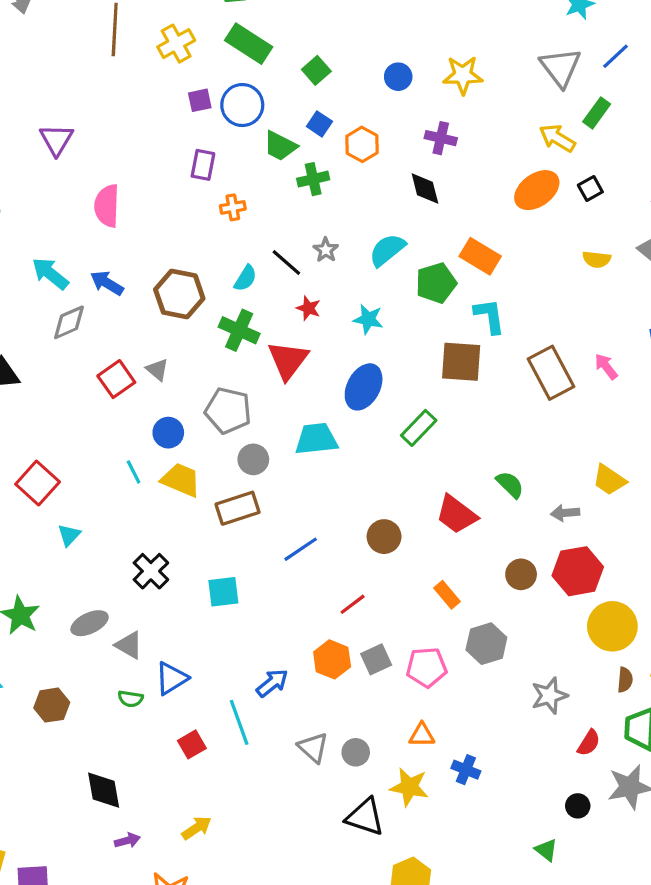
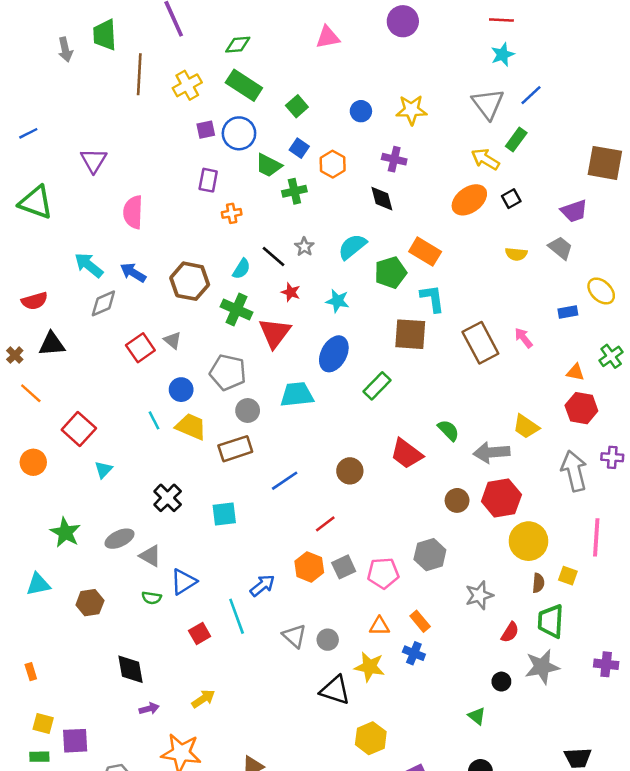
gray arrow: (565, 513) -> (492, 452), size x1.6
orange rectangle: (447, 595) -> (420, 621), moved

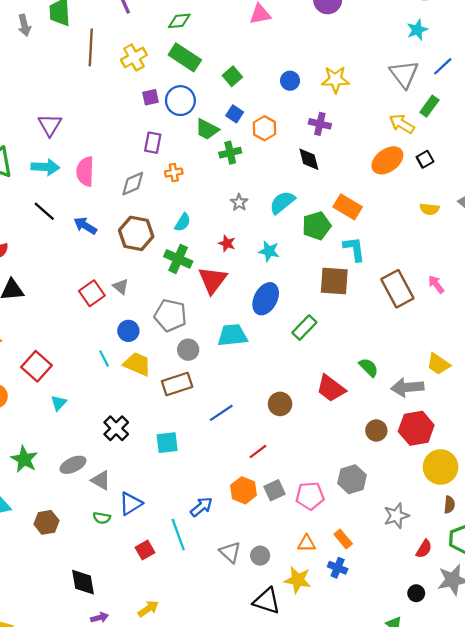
black line: (273, 257) -> (44, 211), moved
cyan arrow: (89, 265) -> (45, 167), moved, turned 144
gray diamond: (103, 303) -> (133, 184), moved

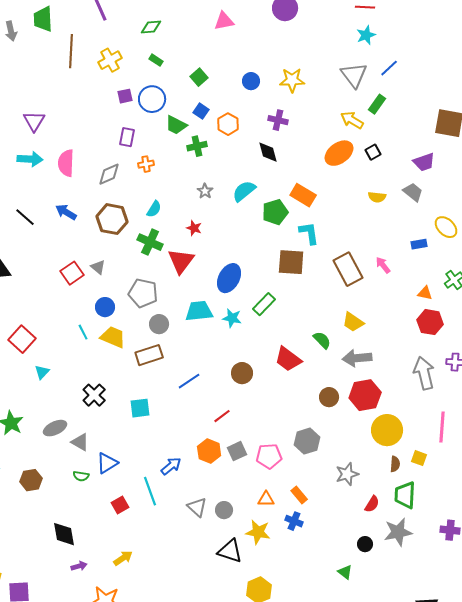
green rectangle: (185, 57) -> (156, 60), size x0.5
black line: (44, 211) -> (25, 217), moved
cyan star: (269, 251) -> (232, 318), moved
yellow trapezoid: (438, 364) -> (353, 322), moved

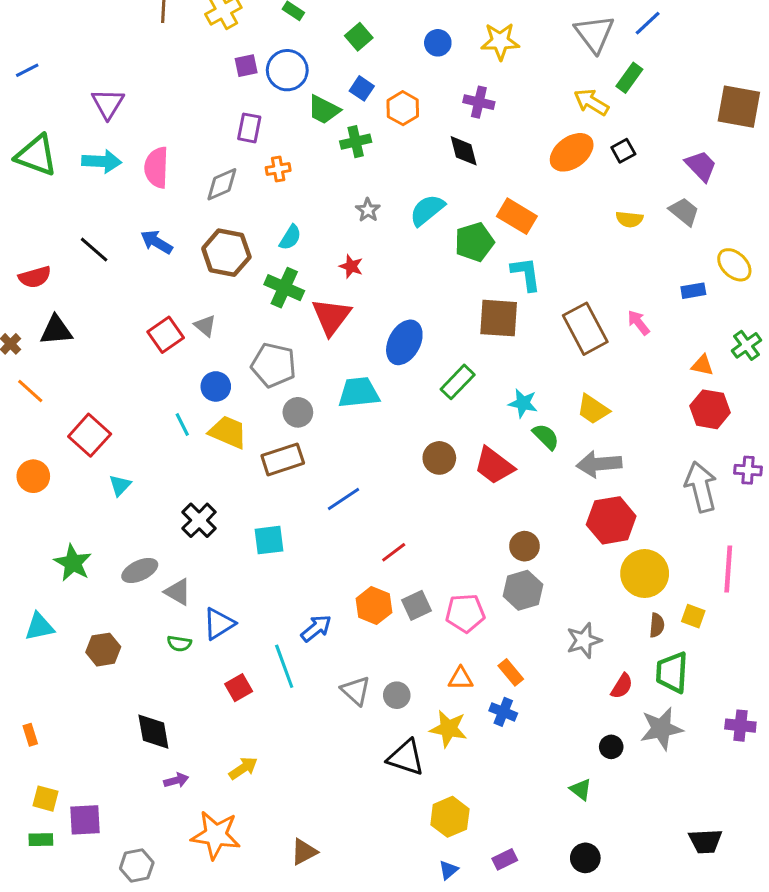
purple trapezoid: (424, 162) -> (701, 166), turned -115
cyan star: (232, 318) -> (523, 403), moved
brown circle: (242, 373) -> (439, 458), moved
brown circle: (329, 397) -> (524, 546), moved

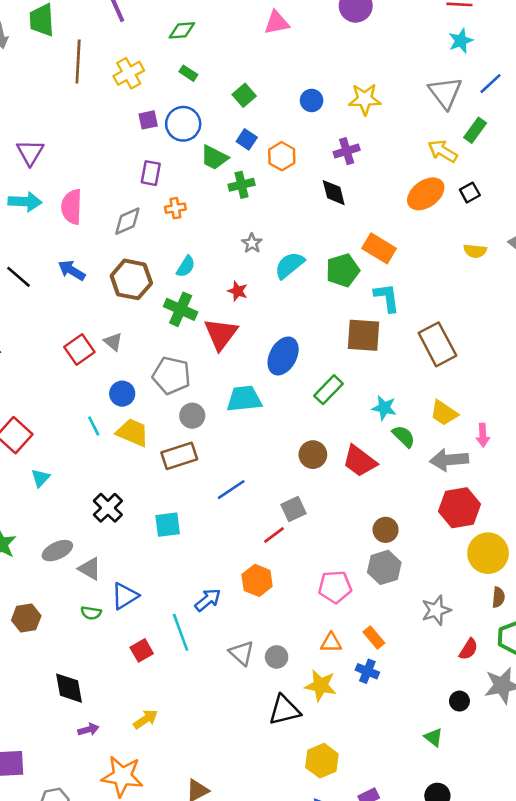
purple cross: (479, 102) -> (347, 151), turned -30
cyan semicircle: (427, 210) -> (290, 265), moved
pink arrow: (639, 323) -> (483, 435), moved, turned -145
gray square: (417, 605) -> (293, 509), moved
black triangle: (406, 758) -> (284, 710), turned -32

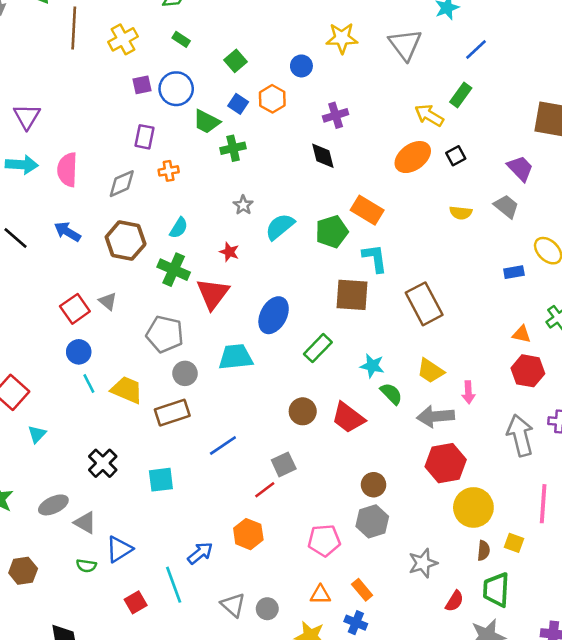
gray triangle: (445, 93) -> (405, 44), moved
yellow star: (365, 99) -> (342, 38), moved
orange hexagon: (282, 156) -> (272, 99), moved
blue circle: (122, 394) -> (79, 352), moved

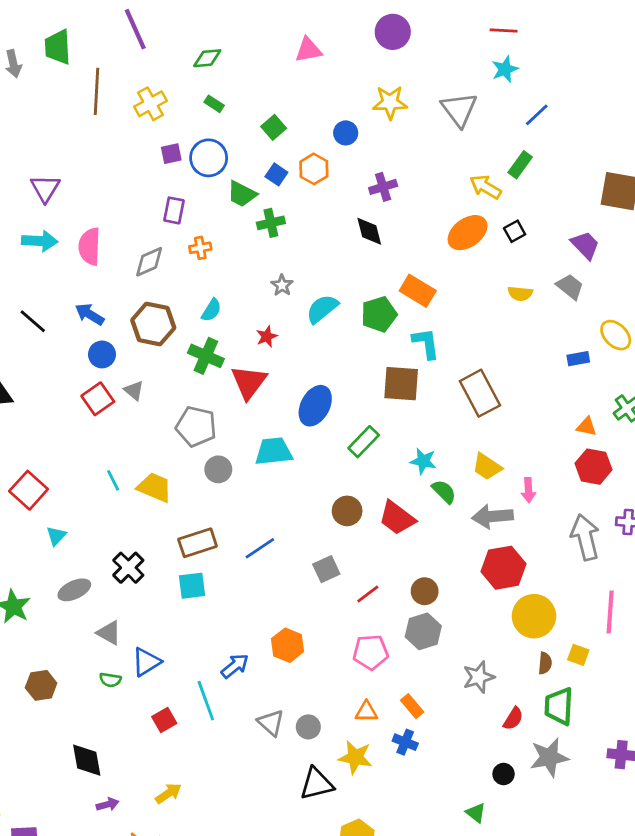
red star: (229, 252) -> (267, 336), turned 30
blue circle: (79, 352) -> (102, 354), moved
brown rectangle: (172, 413) -> (198, 543), moved
red line: (265, 490) -> (368, 594), moved
gray ellipse: (53, 505) -> (74, 590), moved

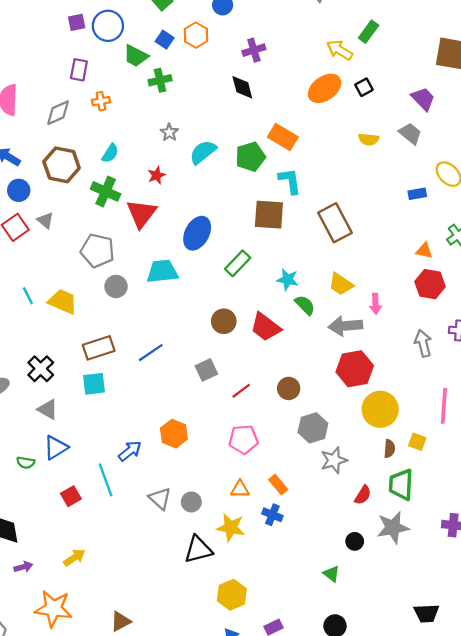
gray arrow: (585, 537) -> (423, 343), size x0.7
gray hexagon: (423, 631) -> (313, 428), moved
gray triangle: (109, 633) -> (48, 409), moved

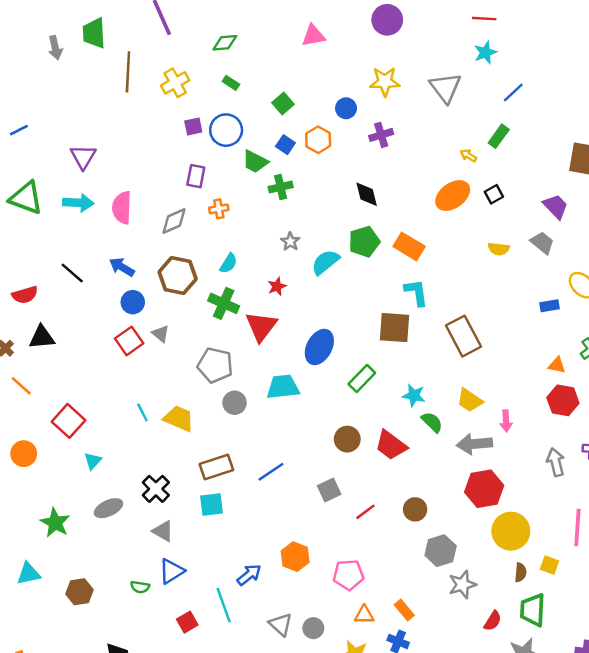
purple cross: (254, 50) -> (381, 135), moved
yellow arrow: (340, 50) -> (468, 156), size x0.6
green pentagon: (250, 157) -> (364, 242), moved
pink pentagon: (243, 439) -> (348, 575), moved

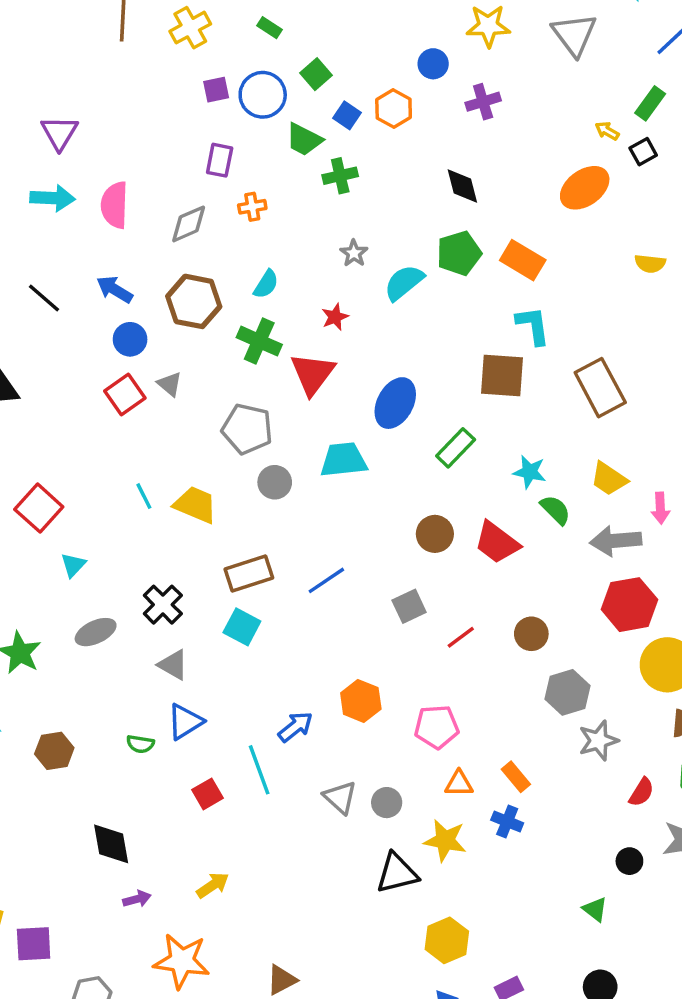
green square: (283, 103) -> (316, 74), moved
black square: (494, 194) -> (643, 152), moved
cyan square: (212, 505) -> (242, 627), turned 35

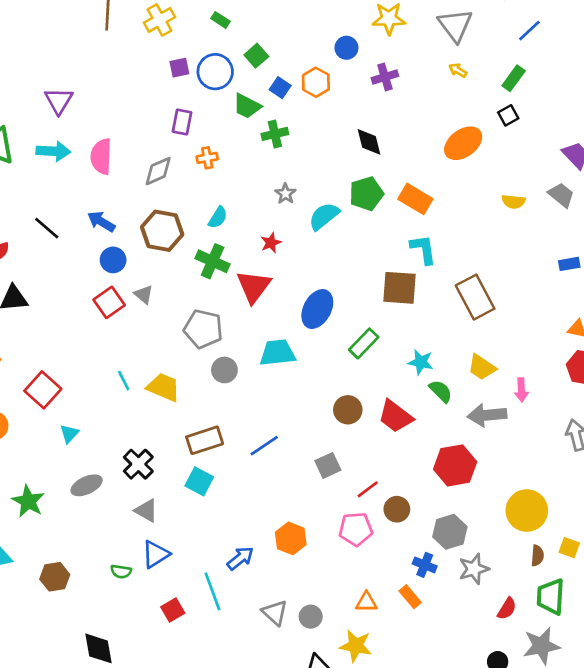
yellow arrow: (607, 131) -> (458, 70), moved
red hexagon: (629, 605) -> (455, 465), moved
brown circle: (531, 634) -> (397, 509), moved
pink pentagon: (437, 727) -> (356, 529), moved
blue cross: (507, 821) -> (425, 565), moved

